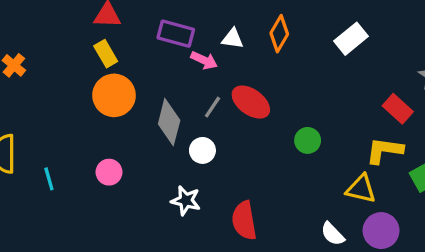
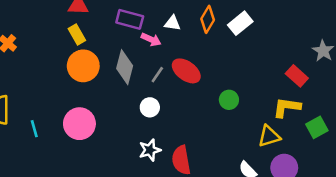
white rectangle: (351, 39) -> (240, 23), moved
gray diamond: (169, 122) -> (125, 67), moved
pink circle: (109, 172) -> (79, 124), size x1.6
yellow triangle: (361, 189) -> (269, 136), turned -30
white star: (186, 201) -> (150, 150), moved, turned -30

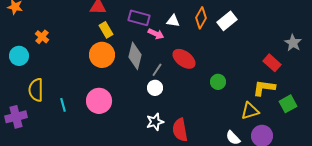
yellow rectangle: (77, 34) -> (106, 30), moved
gray line: (157, 75) -> (157, 70), moved

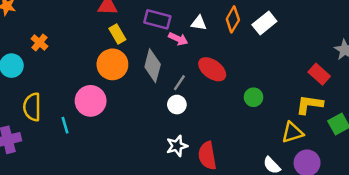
pink circle: (99, 101) -> (91, 101), moved

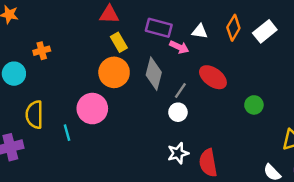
orange cross: (39, 43) -> (42, 51), turned 35

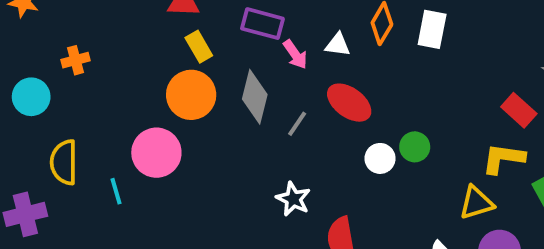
white triangle: (200, 31) -> (338, 45), moved
white rectangle: (265, 31) -> (432, 29), turned -40
pink arrow: (179, 47) -> (295, 54), turned 30
white circle: (178, 112) -> (380, 158), moved
white star: (178, 153) -> (293, 199), moved, turned -30

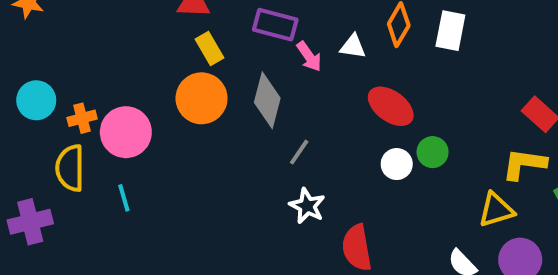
orange cross: (75, 60) -> (82, 118), moved
red ellipse: (349, 103) -> (391, 106), moved
gray line: (297, 124) -> (299, 152), moved
pink circle: (156, 153) -> (126, 132), moved

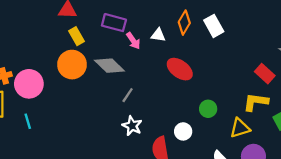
white rectangle: (450, 31) -> (214, 26), turned -40
gray diamond: (267, 100) -> (109, 66), turned -60
green circle: (433, 152) -> (208, 109), moved
white circle: (397, 164) -> (183, 131), moved

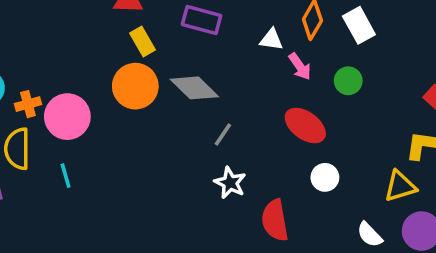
pink arrow: (133, 41) -> (300, 66), moved
red ellipse: (180, 69) -> (305, 125), moved
green circle: (208, 109) -> (348, 81), moved
white circle: (183, 131) -> (325, 177), moved

